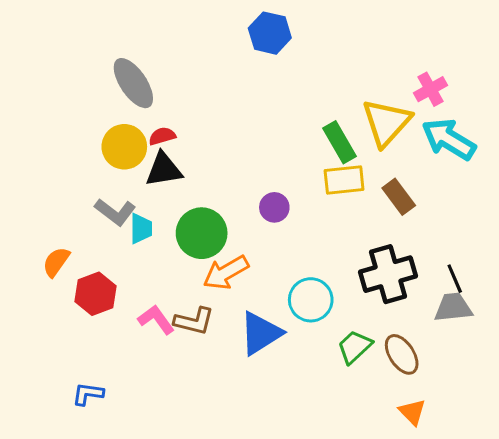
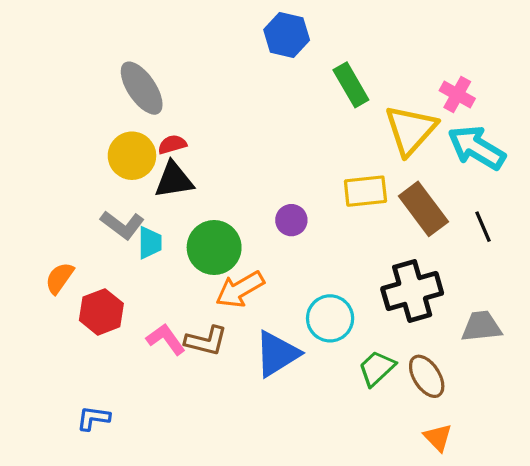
pink cross: (430, 89) -> (457, 95), turned -32
green rectangle: (340, 142) -> (351, 85), moved
brown rectangle: (399, 197) -> (423, 209), size x1.4
black line: (455, 279) -> (483, 227), moved

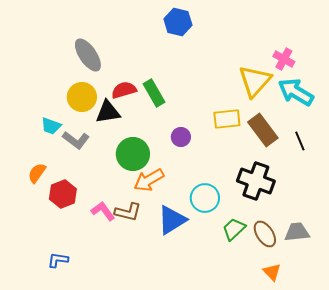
green rectangle: (351, 85) -> (154, 93), moved
red semicircle: (172, 144) -> (124, 90), moved, size x1.4
cyan trapezoid: (150, 243) -> (51, 126), moved, turned 110
black cross: (412, 291) -> (256, 181), turned 36
gray trapezoid: (481, 326) -> (297, 232), moved

